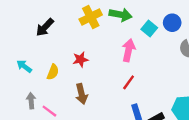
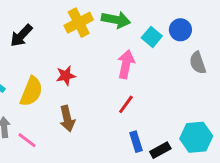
yellow semicircle: (53, 72) -> (31, 91), size x1.5

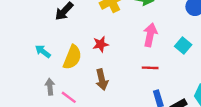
cyan square: (152, 37) -> (183, 45), moved
red line: (126, 104) -> (150, 68), turned 56

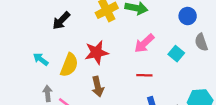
pink arrow: (150, 35) -> (144, 43), turned -145
red star: (101, 44) -> (97, 52), size x1.5

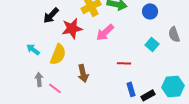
blue circle: (188, 16) -> (150, 11), moved
pink arrow: (144, 43) -> (105, 32), moved
red star: (97, 52) -> (72, 28), moved

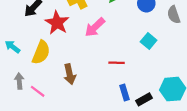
red star: (72, 28) -> (57, 23), turned -30
gray semicircle: (174, 34) -> (174, 15), moved

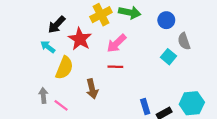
gray semicircle: (174, 15) -> (184, 41), moved
cyan arrow: (12, 47) -> (48, 47), moved
red line: (117, 63) -> (115, 67), moved

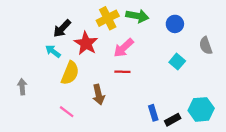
gray semicircle: (184, 41) -> (206, 46), moved
gray arrow: (43, 95) -> (22, 87), moved

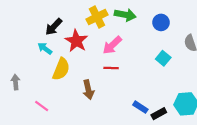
pink line: (67, 112) -> (42, 106), moved
blue rectangle: (153, 113) -> (140, 107), turned -40

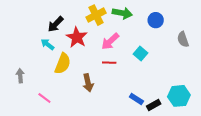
cyan square: (163, 58) -> (140, 53), moved

